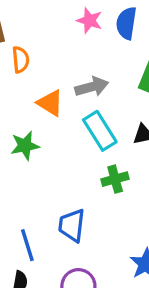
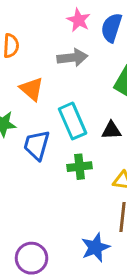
gray arrow: (92, 87) -> (72, 58), moved
blue trapezoid: (72, 225) -> (37, 145), moved

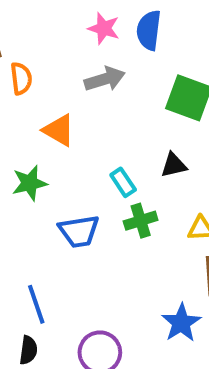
cyan rectangle: (72, 121) -> (123, 182), moved, size x0.6
blue trapezoid: (37, 145) -> (79, 231), moved, turned -104

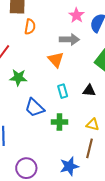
orange triangle: (59, 130) -> (56, 60), moved
green cross: (141, 221) -> (59, 122), moved
blue trapezoid: (79, 231) -> (35, 108), turned 35

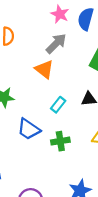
gray arrow: (69, 40) -> (56, 43), turned -36
cyan rectangle: (63, 91) -> (58, 105), turned 64

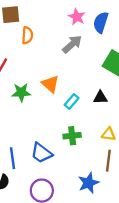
orange triangle: (44, 69) -> (50, 84), moved
blue trapezoid: (29, 129) -> (41, 153), moved

